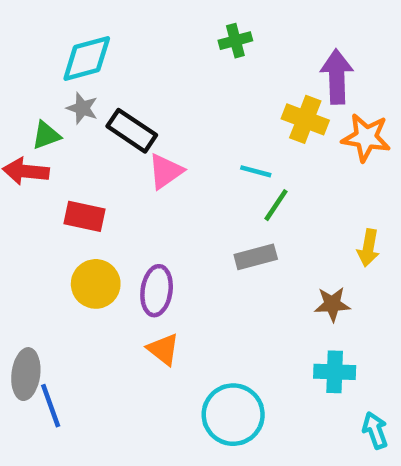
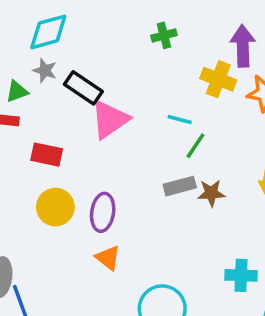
green cross: (235, 41) -> (164, 35), moved
pink triangle: (166, 171) -> (110, 120), size x1.4
brown star: (332, 304) -> (211, 193), moved

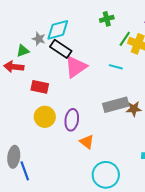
cyan diamond: (48, 32) -> (58, 30), moved
green line: (195, 146) -> (125, 39), moved
gray rectangle: (180, 186) -> (116, 105), size x1.4
orange triangle: (108, 258) -> (87, 142), moved

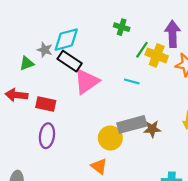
green cross: (107, 19) -> (122, 27), turned 32
red arrow: (14, 67) -> (16, 95), moved
yellow circle: (45, 117) -> (110, 138), moved
purple ellipse: (72, 120) -> (47, 136), moved

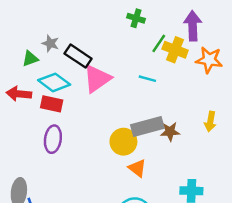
cyan diamond: (66, 40) -> (54, 82), moved, turned 52
orange triangle: (99, 166) -> (137, 168), moved

